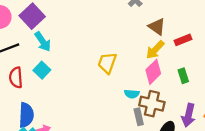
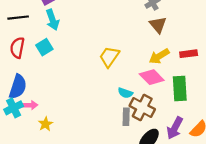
brown triangle: (157, 27) -> (158, 25), moved
pink diamond: (153, 72) -> (152, 77), turned 75
green rectangle: (183, 76) -> (180, 88), size x1.6

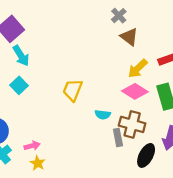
yellow trapezoid: (109, 57) -> (73, 90), moved
cyan semicircle: (125, 93) -> (103, 115), moved
pink arrow: (30, 105) -> (32, 146), moved

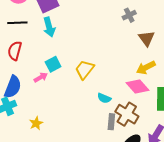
gray cross: (119, 16) -> (129, 15), moved
cyan square: (19, 85) -> (53, 64), moved
pink arrow: (32, 146) -> (41, 77), moved, turned -32

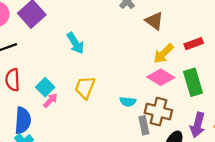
cyan arrow: (49, 27) -> (75, 43), moved
cyan square: (53, 64) -> (45, 87), moved
yellow trapezoid: (85, 70) -> (85, 88), moved

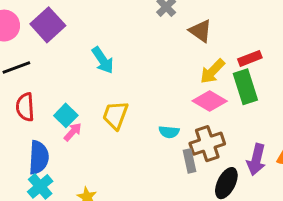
green rectangle: (193, 82) -> (245, 87), moved
brown cross: (158, 112) -> (207, 144), turned -32

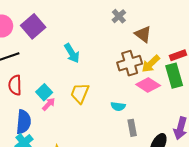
brown cross: (207, 144) -> (130, 63), moved

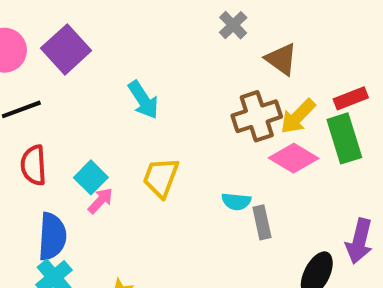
gray rectangle: (132, 128) -> (262, 222), moved

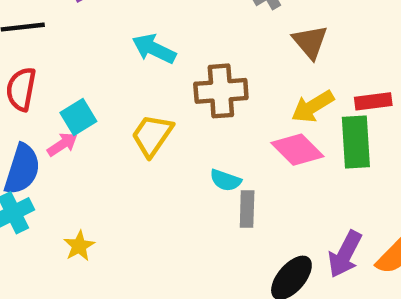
cyan arrow: (143, 100) -> (154, 49), turned 135
brown cross: (257, 116) -> (221, 91), moved
pink arrow: (100, 201) -> (62, 144), moved

